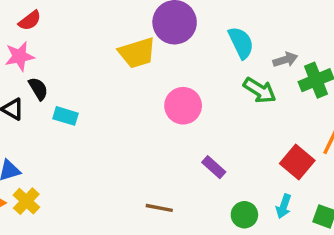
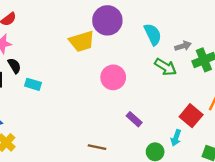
cyan arrow: (284, 206) -> (176, 138), moved

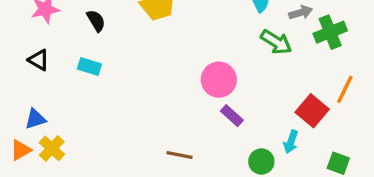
black semicircle: (14, 66) -> (96, 21), moved
pink circle: (113, 77) -> (219, 80), moved

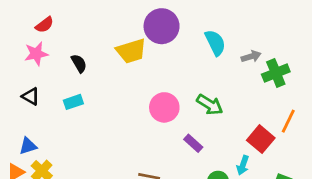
green arrow: (276, 42) -> (210, 105), moved
cyan rectangle: (89, 67) -> (73, 102), turned -36
pink circle: (219, 80) -> (164, 107), moved

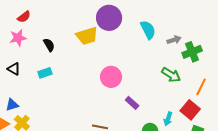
green arrow: (210, 105) -> (171, 75), moved
red square: (261, 139) -> (190, 110), moved

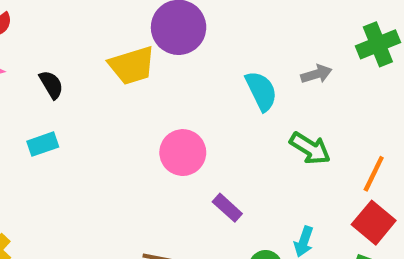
cyan semicircle: (148, 30) -> (261, 91), moved
green cross: (192, 52) -> (378, 44), moved
red square: (190, 110) -> (374, 223), moved

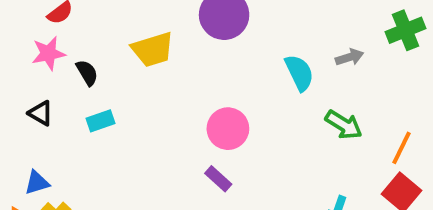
yellow trapezoid: (132, 66) -> (153, 50), moved
black semicircle: (51, 85) -> (87, 73), moved
purple rectangle: (227, 208) -> (218, 179), moved

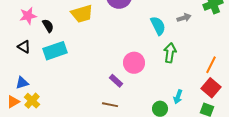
cyan rectangle: (101, 121) -> (55, 51), size x1.6
green arrow: (344, 125) -> (170, 53), moved, turned -114
pink circle: (228, 129) -> (134, 63), moved

